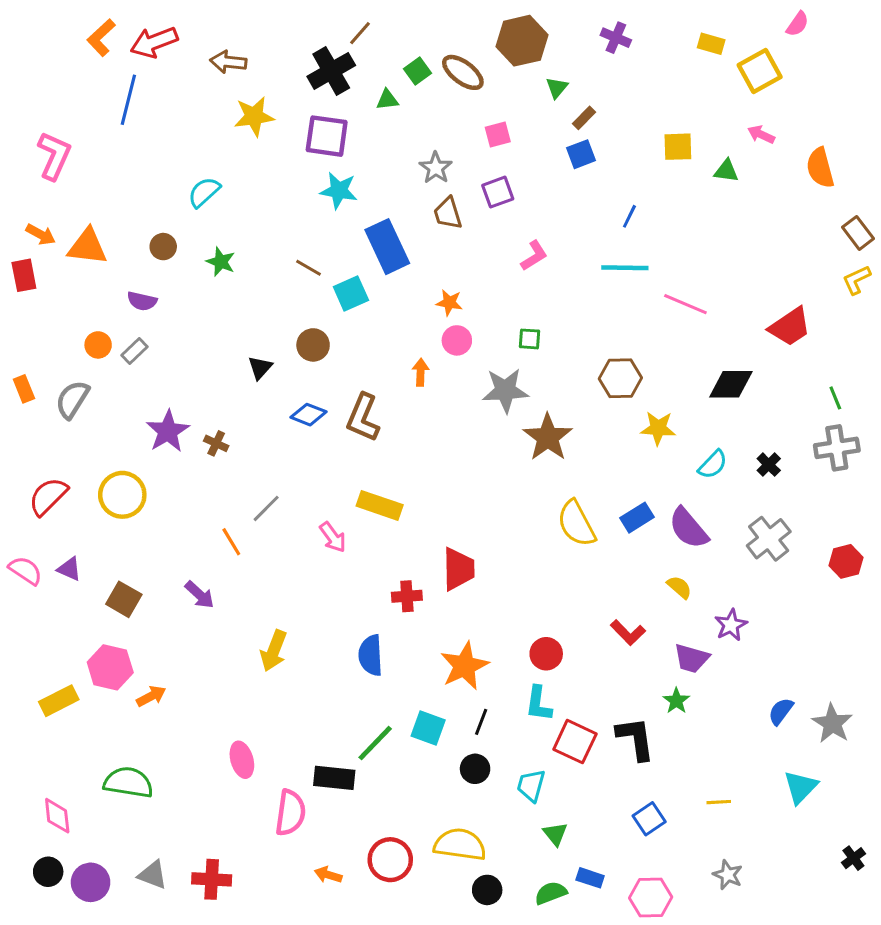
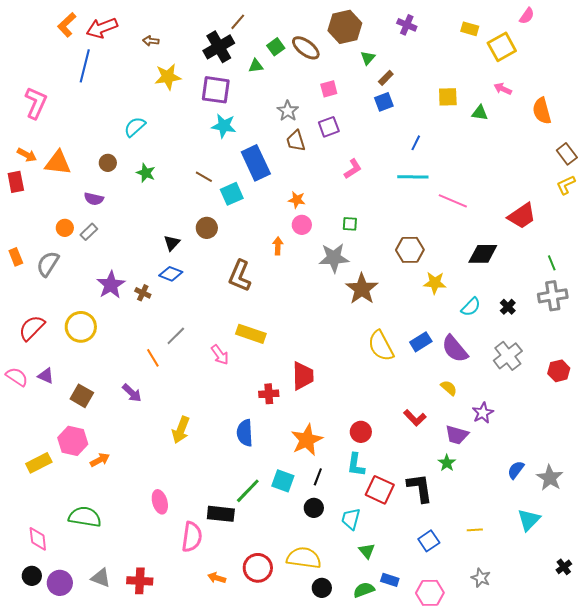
brown arrow: (228, 62) -> (151, 41), size x0.7
blue diamond: (309, 415) -> (171, 274), moved

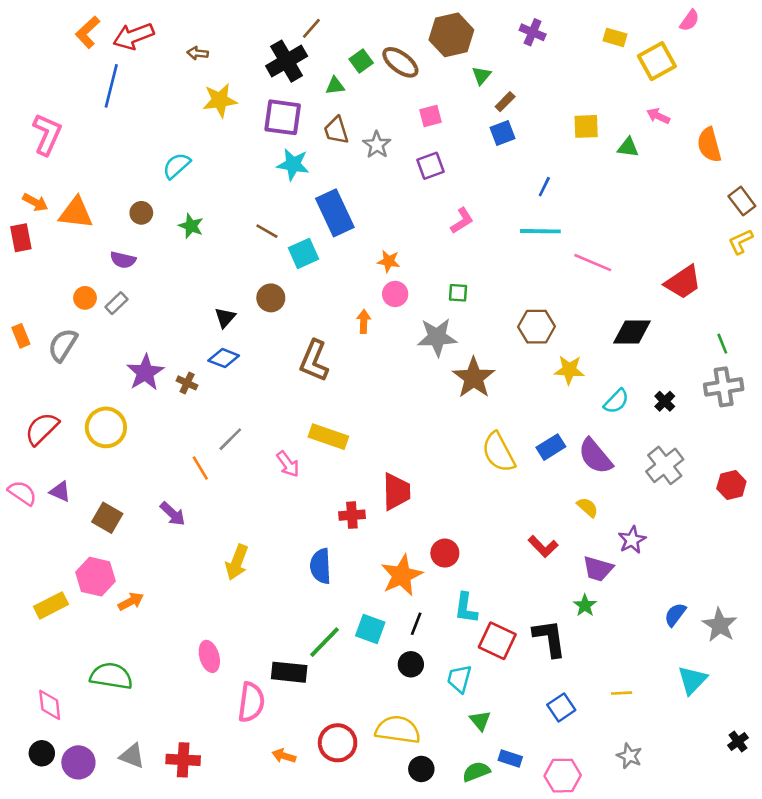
brown trapezoid: (296, 141) -> (336, 130), moved
red circle: (361, 432) -> (445, 553), moved

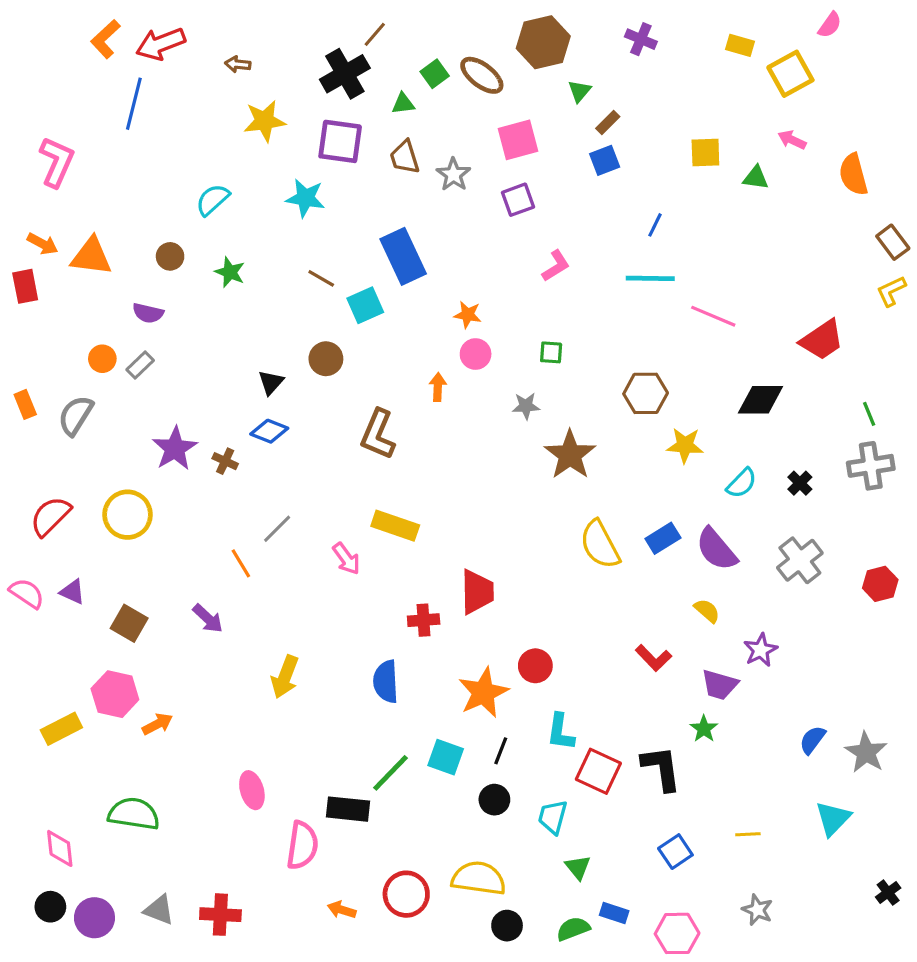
pink square: (430, 116) -> (518, 140), size x1.5
cyan star: (293, 164) -> (305, 198), moved
gray star: (437, 337) -> (526, 406), size x0.6

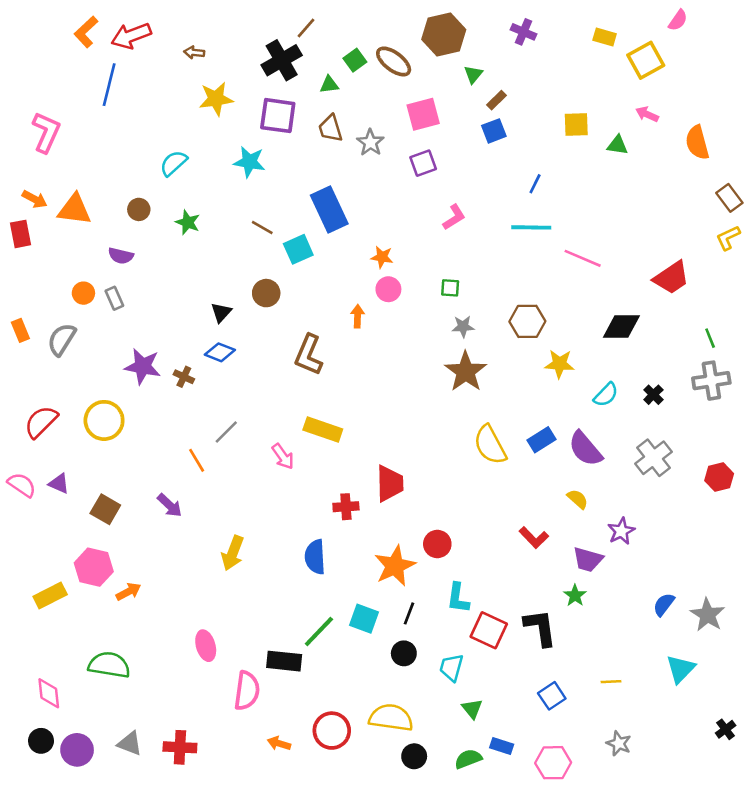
gray rectangle: (140, 365) -> (114, 298), turned -70
gray star: (526, 406) -> (463, 327), moved
purple star: (175, 448) -> (143, 366), turned -30

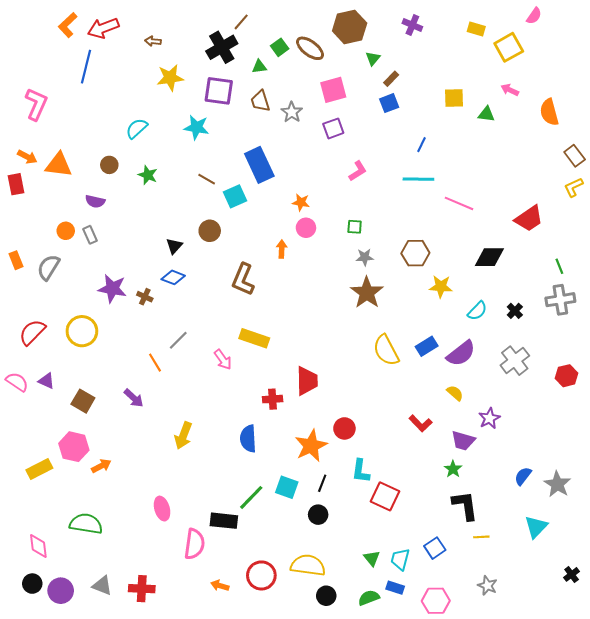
purple semicircle: (585, 449) -> (461, 353), turned -88
black L-shape: (540, 628) -> (465, 505), moved
cyan trapezoid: (451, 668) -> (400, 559), moved

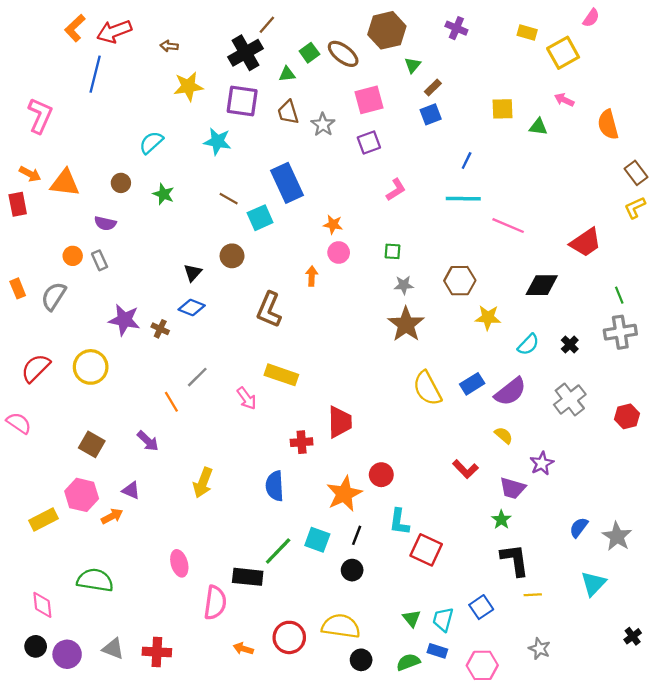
purple triangle: (46, 381) -> (131, 490), moved

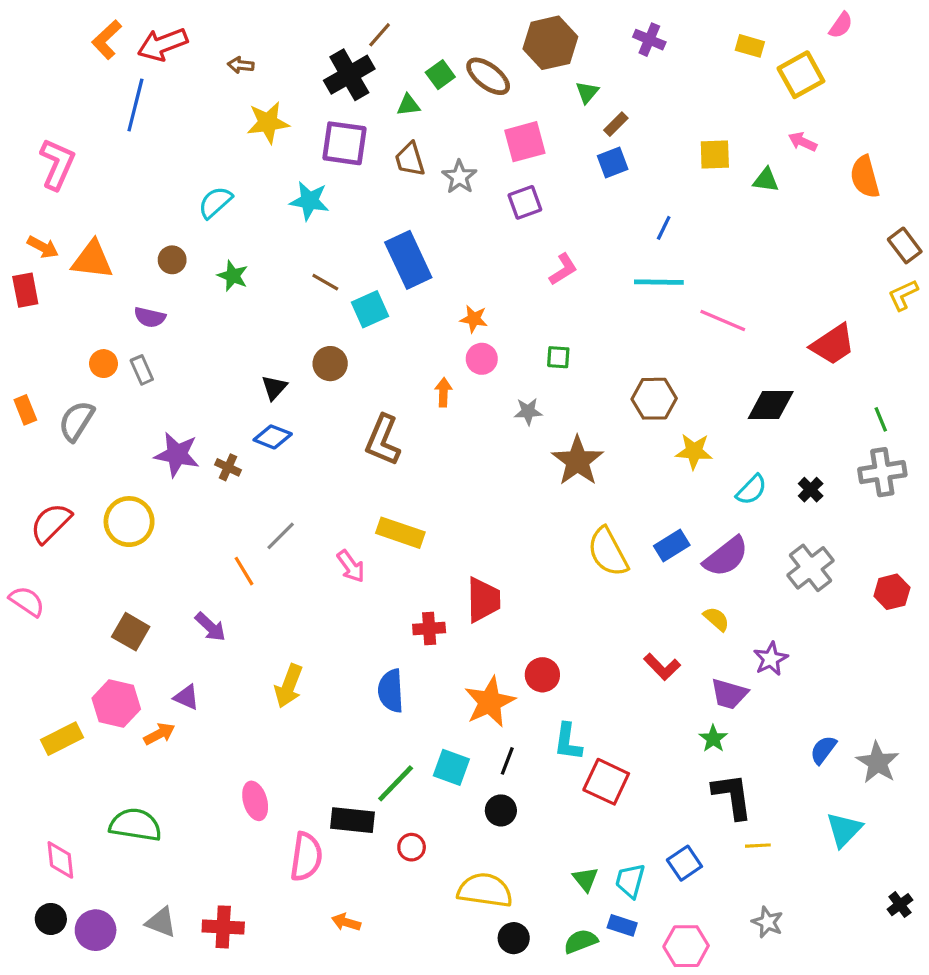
gray star: (404, 285) -> (528, 411), moved
red circle: (289, 637) -> (412, 847), moved, size x0.6

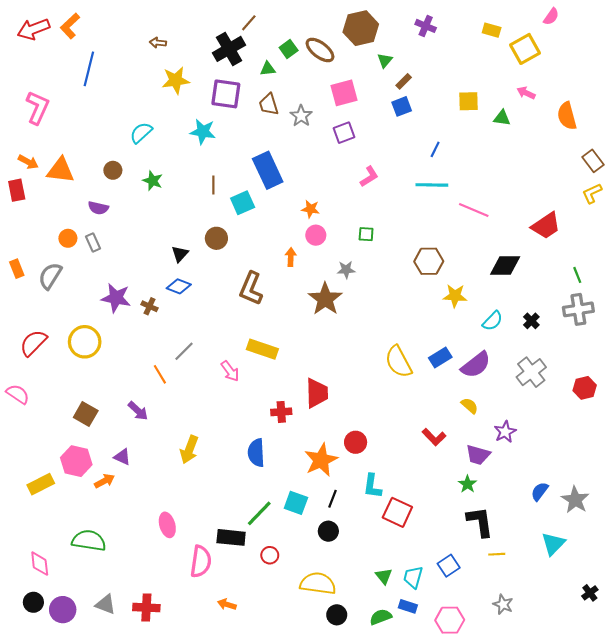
red arrow: (163, 44) -> (33, 29), moved
brown line: (325, 282) -> (213, 185), turned 60
brown star: (578, 461) -> (325, 299), moved

